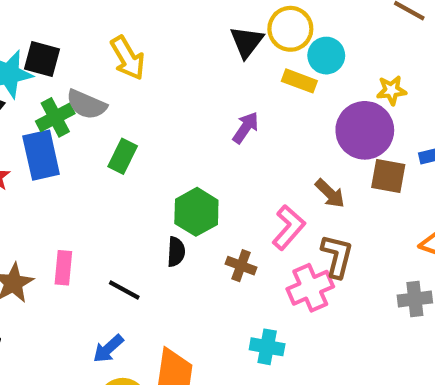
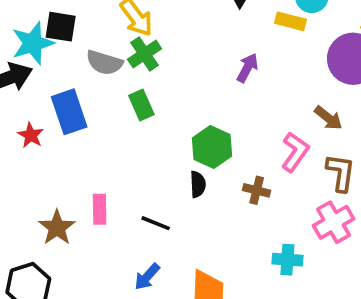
green cross: (55, 117) -> (145, 54), moved
green rectangle: (123, 156) -> (141, 105), turned -44
pink cross: (310, 288) -> (334, 222), moved

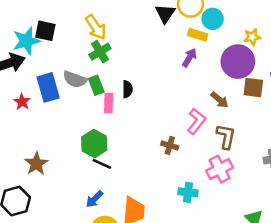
gray semicircle: (104, 63) -> (75, 79), moved
purple arrow: (247, 68) -> (189, 58), moved
green hexagon: (212, 147) -> (94, 143), moved
black semicircle: (198, 184) -> (127, 89), moved
pink rectangle: (100, 209) -> (109, 103), moved

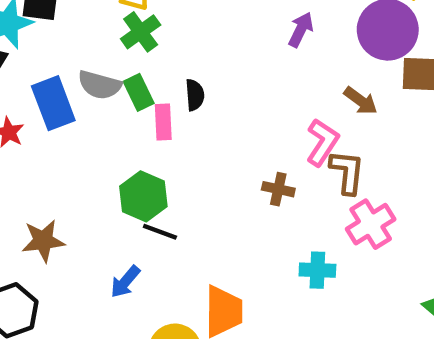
brown L-shape: (226, 137) -> (347, 172), moved
brown star: (36, 164) -> (43, 241), turned 30
blue arrow: (94, 199) -> (125, 282), moved

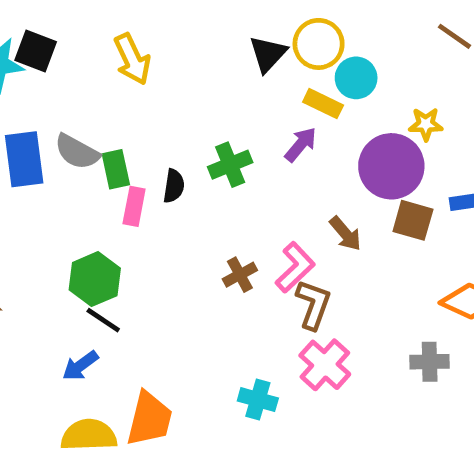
green cross: (141, 32) -> (230, 165), moved
brown cross: (278, 189) -> (240, 275), moved, turned 36
pink cross: (371, 224) -> (325, 365), turned -30
blue arrow: (125, 282) -> (80, 366), moved

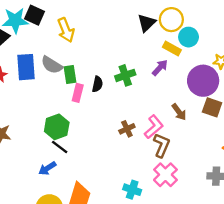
yellow arrow: (132, 59) -> (66, 30), moved

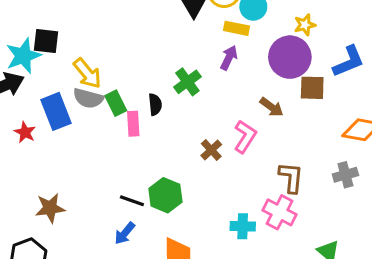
yellow arrow: (66, 30) -> (87, 73), moved
green hexagon: (57, 127) -> (165, 195), moved
brown L-shape: (162, 145) -> (291, 178), moved
pink cross: (165, 175) -> (280, 212), moved

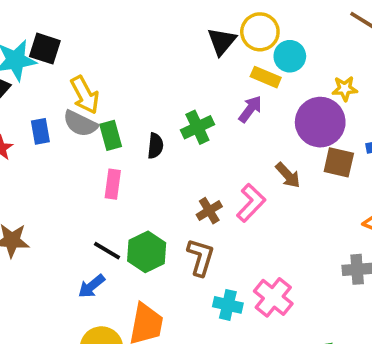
blue rectangle: (56, 111) -> (40, 131), size x0.6
pink rectangle: (133, 124) -> (113, 184), moved
brown L-shape: (291, 178) -> (201, 257), moved

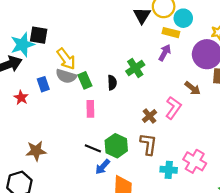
blue arrow: (91, 286) -> (103, 167), moved

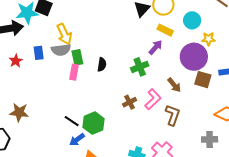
cyan circle: (183, 18) -> (192, 20), moved
green cross: (135, 68) -> (140, 67), moved
gray semicircle: (66, 76) -> (61, 50), turned -36
pink rectangle: (90, 109) -> (74, 72), moved
brown L-shape: (148, 144) -> (173, 115), moved

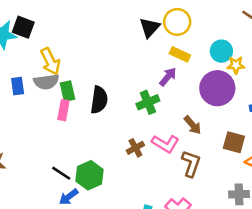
cyan circle: (192, 20) -> (221, 51), moved
black semicircle: (102, 65) -> (99, 100), size x1.5
brown square: (203, 80) -> (234, 142), moved
pink L-shape: (153, 99) -> (165, 144), turned 75

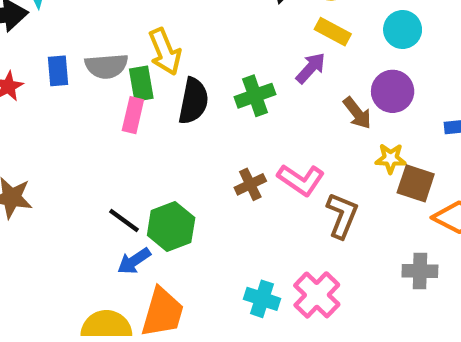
yellow arrow: (50, 61) -> (165, 52), moved
yellow star: (236, 65) -> (391, 159), moved
purple circle: (217, 88) -> (393, 91), size x0.7
green cross: (148, 102) -> (255, 96), moved
brown arrow: (193, 125) -> (357, 113), moved

